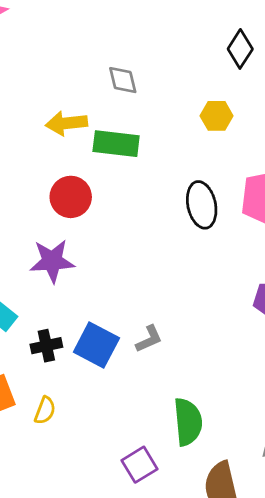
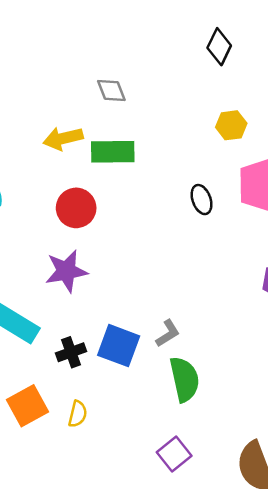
yellow hexagon: (217, 116) -> (231, 125), moved
black ellipse: (202, 205) -> (202, 200), size x0.7
green semicircle: (188, 422) -> (184, 379), moved

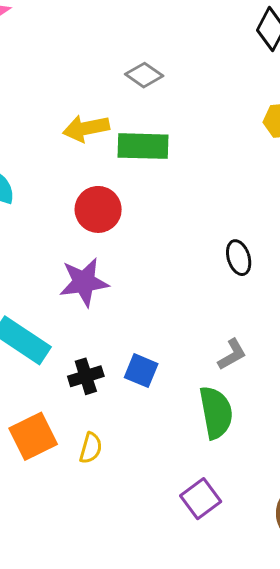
gray diamond: (111, 90) -> (144, 75), turned -36
black ellipse: (202, 200) -> (239, 258), moved
gray L-shape: (168, 333) -> (232, 354), moved
blue square: (119, 346) -> (141, 371), size x0.7

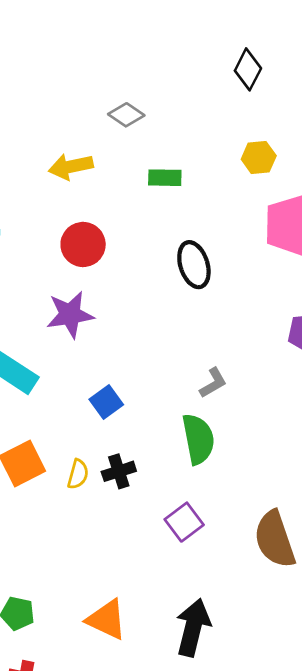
green rectangle: (143, 146) -> (165, 178), moved, size x0.7
black ellipse: (239, 258) -> (194, 265), moved, size x1.4
blue square: (141, 371) -> (106, 402), moved, turned 32
black cross: (86, 376) -> (119, 471), moved

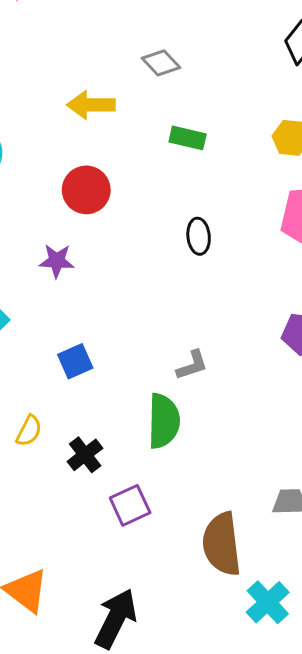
black ellipse: (194, 265) -> (199, 236), size x0.7
purple star: (70, 315) -> (57, 261), size x0.7
black cross: (119, 471) -> (85, 455), moved, turned -32

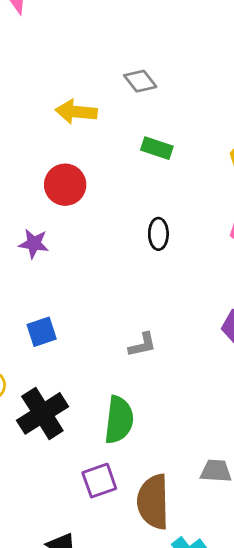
green semicircle: (164, 421) -> (119, 420), moved
black cross: (85, 455) -> (42, 413), size x1.6
purple square: (130, 505) -> (99, 481), moved

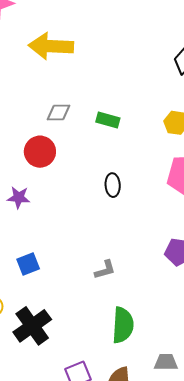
gray diamond: (140, 81) -> (58, 112), moved, turned -50
yellow arrow: (76, 112) -> (51, 46), moved, size x1.4
green semicircle: (119, 420) -> (123, 325), moved

